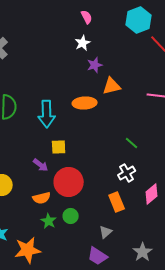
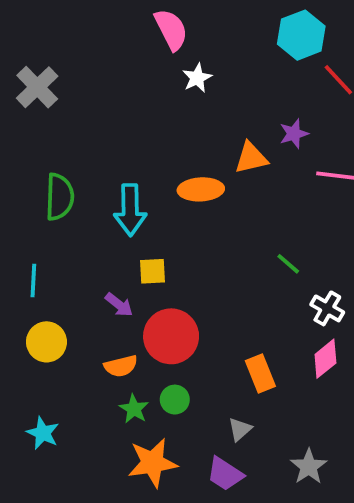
pink semicircle: (87, 17) -> (171, 30), moved, size x1.6
purple star: (95, 65) -> (294, 134), moved
white cross: (127, 173) -> (327, 308), moved, turned -30
orange star: (28, 250) -> (152, 463), moved

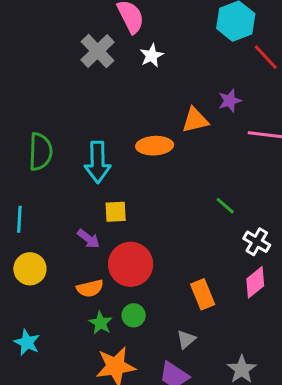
gray cross: (37, 87) -> (98, 51), moved

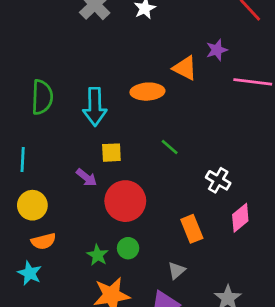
orange triangle: (195, 120) -> (185, 68), turned 40
green line: (225, 206) -> (170, 147), moved
white cross: (257, 242) -> (218, 180), moved
orange semicircle: (90, 288) -> (43, 241), moved

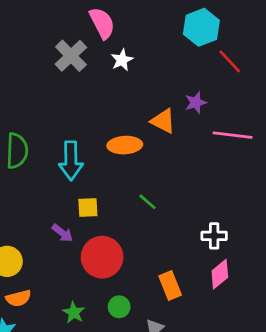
white cross: (218, 180) -> (214, 236), moved, turned -30
green circle: (128, 248) -> (119, 307), moved

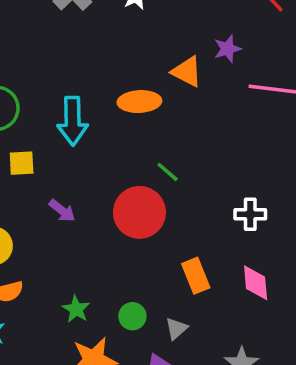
yellow square: (88, 207) -> (22, 163), moved
red circle: (102, 257) -> (139, 212), moved
pink diamond: (220, 274) -> (256, 283), moved, turned -56
green circle: (119, 307) -> (132, 316), moved

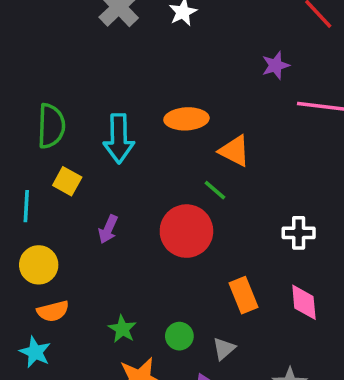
orange triangle: (187, 72) -> (235, 151), moved
yellow square: (22, 163) -> (67, 181), turned 32
purple arrow: (62, 211) -> (108, 229), turned 76

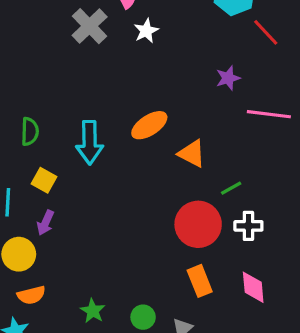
orange ellipse: (186, 119) -> (149, 125), turned -30
green semicircle: (51, 126) -> (30, 131), size x0.7
green line: (215, 190) -> (231, 188), moved, turned -70
purple arrow: (108, 229) -> (45, 223), moved
red circle: (186, 231) -> (198, 224), moved

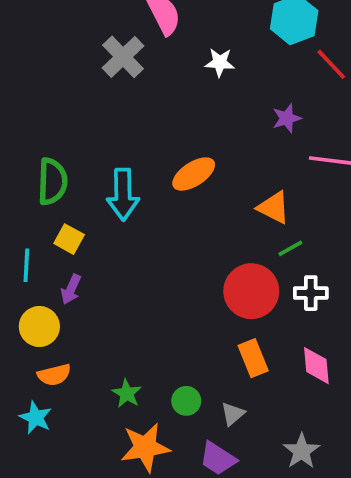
white star: (146, 31) -> (220, 62), moved, turned 30
green semicircle: (30, 131) -> (52, 181), size x1.4
orange triangle: (192, 154) -> (274, 208), moved

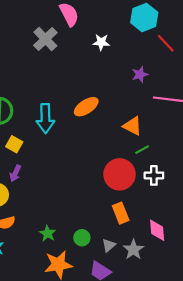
pink diamond: (316, 366) -> (157, 230), moved
gray star: (302, 451) -> (133, 250), moved

